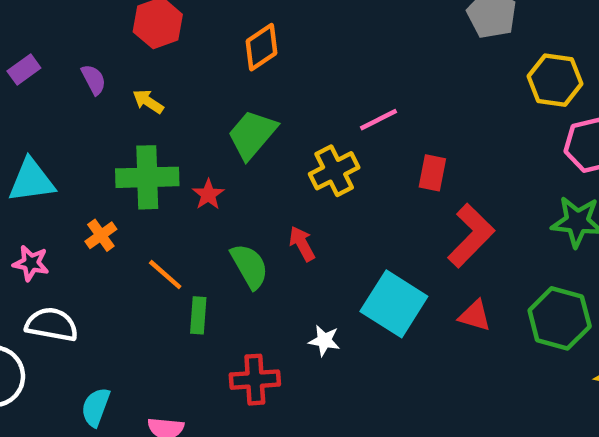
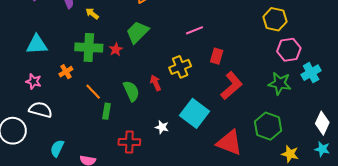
yellow cross: (334, 171) -> (180, 67), moved
red star: (208, 195) -> (116, 49), moved
red triangle: (475, 316) -> (229, 143), moved, size x1.8

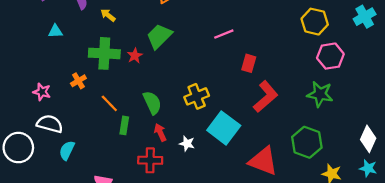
cyan triangle: (37, 45) -> (55, 31), moved, size x0.6
yellow cross: (180, 67) -> (197, 96), moved
cyan cross: (311, 73) -> (365, 17), moved
red arrow: (156, 83) -> (160, 132), moved
cyan semicircle: (57, 148) -> (67, 150), moved

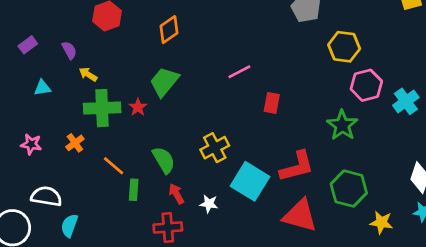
yellow arrow: (108, 15) -> (88, 74), moved
cyan cross: (365, 17) -> (406, 101), moved
pink star: (42, 92) -> (31, 144), moved
green star: (320, 94) -> (342, 125), moved, turned 30
red L-shape: (266, 97) -> (297, 166), moved, turned 32

